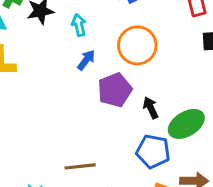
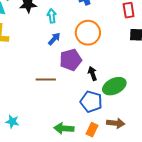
brown line: (80, 166) -> (46, 79), moved

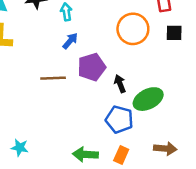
orange circle: (88, 33) -> (133, 29), moved
brown line: (46, 79) -> (53, 78), moved
brown arrow: (116, 123) -> (165, 149), moved

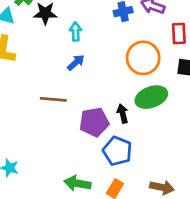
purple pentagon: (92, 67) -> (94, 122), moved
green ellipse: (148, 99) -> (151, 97), moved

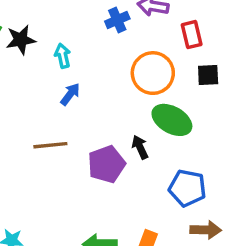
green ellipse: (151, 97) -> (172, 120), turned 60
blue pentagon: (117, 151) -> (187, 188), moved

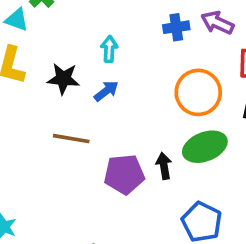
black star: (21, 40) -> (63, 79), moved
green ellipse: (172, 120) -> (205, 147), turned -66

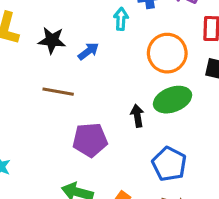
cyan arrow: (109, 49) -> (121, 19), moved
purple pentagon: (124, 174) -> (90, 140), moved

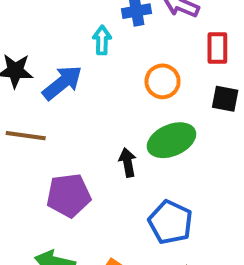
blue arrow: (88, 51) -> (62, 83), size x1.5
orange circle: (167, 53) -> (163, 81), size x0.7

